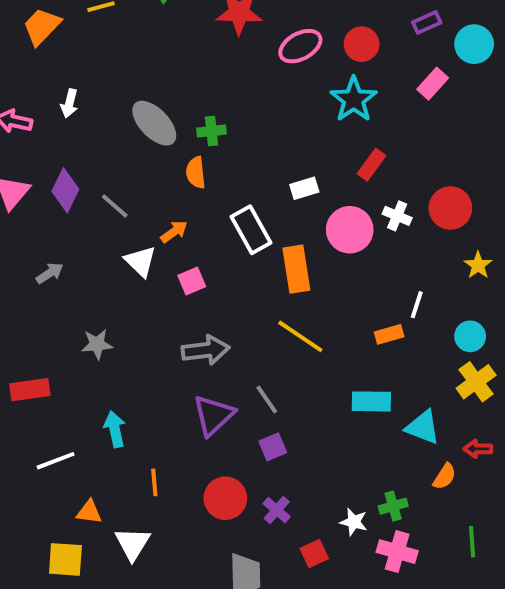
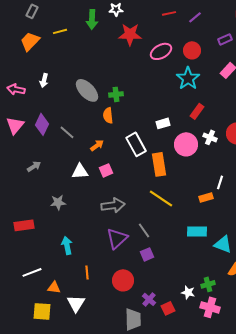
white triangle: (140, 261) -> (80, 171), moved, turned -48
white line: (56, 461) -> (32, 272), moved
purple cross: (277, 510) -> (149, 299), moved

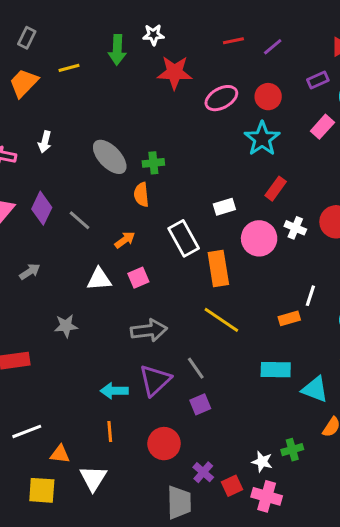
cyan arrow: (67, 245) -> (114, 391), moved, turned -78
pink cross: (210, 307) -> (267, 496), moved

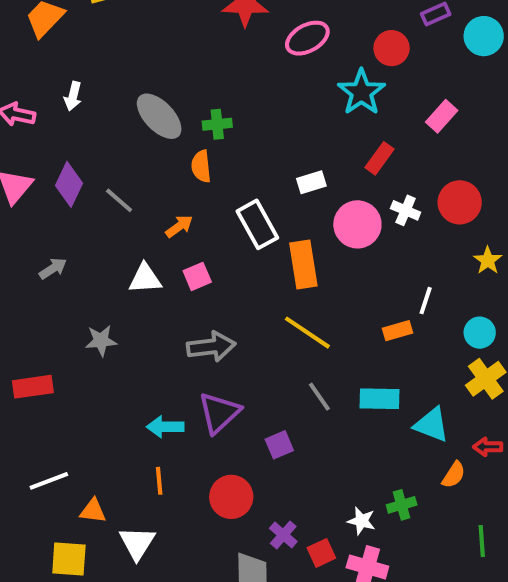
red circle: (268, 97) -> (392, 48), moved
pink rectangle: (322, 127) -> (442, 116), moved
gray line: (196, 368) -> (319, 397), moved

